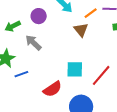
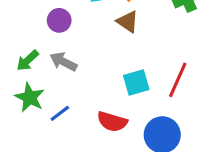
green arrow: (13, 26) -> (28, 61), moved
red semicircle: (52, 89) -> (112, 122), turned 66

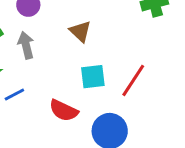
brown triangle: (128, 22) -> (80, 31), moved
gray arrow: (63, 62) -> (26, 45), turned 40

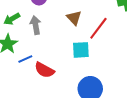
red line: (133, 80) -> (98, 28), moved
red semicircle: (64, 111) -> (44, 70), moved

